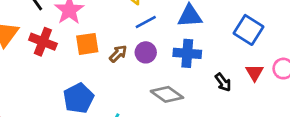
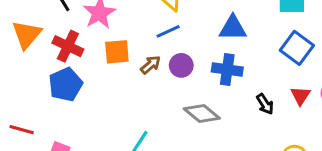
blue line: (146, 22) -> (168, 31), moved
blue pentagon: (79, 98) -> (66, 85), moved

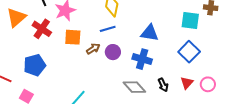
blue pentagon: (66, 85) -> (35, 65), moved
gray diamond: (202, 113) -> (134, 87), moved

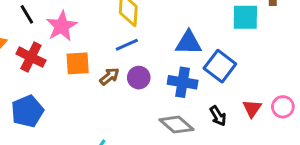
blue square: (189, 52) -> (220, 66), moved

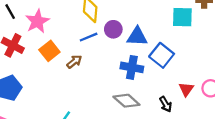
orange square: (78, 63) -> (49, 51), turned -36
purple circle: (139, 78) -> (113, 29), moved
black arrow: (218, 116) -> (166, 104), moved

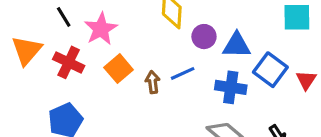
blue line: (89, 37) -> (183, 73), moved
brown arrow: (74, 62) -> (153, 82), turned -56
red triangle: (186, 89) -> (306, 80), moved

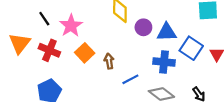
blue line: (183, 73) -> (130, 79), moved

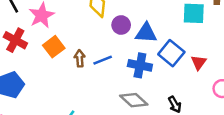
blue line: (130, 79) -> (103, 60), moved

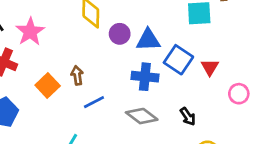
orange square: (54, 47) -> (48, 85), moved
blue line: (103, 60) -> (94, 102), moved

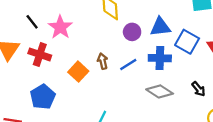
purple circle: (120, 34) -> (132, 32), moved
blue line: (94, 102) -> (128, 65), moved

